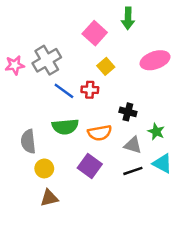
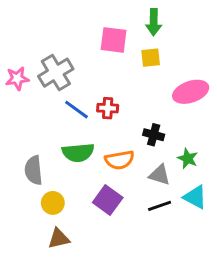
pink square: (95, 33) -> (114, 40), turned -35
pink ellipse: (155, 60) -> (191, 92), moved
yellow square: (106, 66) -> (151, 58), moved, turned 35

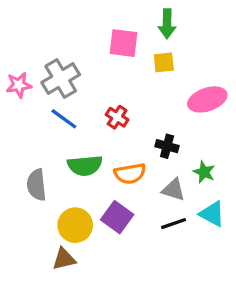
red cross: (108, 108) -> (117, 117), turned 30
blue line: (77, 110) -> (64, 119), moved
yellow circle: (53, 203) -> (75, 225), moved, size x1.4

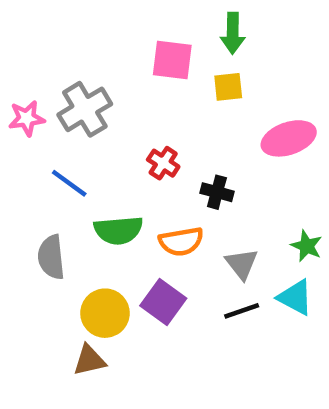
blue line: (64, 119) -> (69, 183), moved
black cross: (167, 146) -> (217, 192), moved
green star: (204, 172) -> (307, 246), moved
gray triangle: (173, 190) -> (242, 264), turned 35

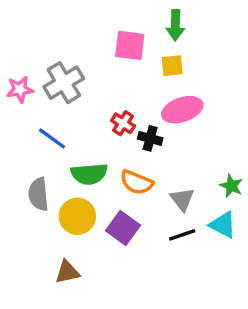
pink ellipse: (289, 138) -> (182, 110), moved
black cross: (217, 192) -> (150, 138), moved
orange semicircle: (181, 241) -> (137, 182), turned 32
yellow circle: (105, 313) -> (77, 216), moved

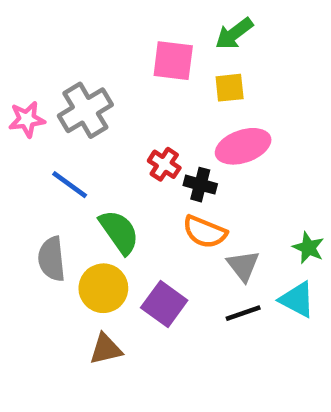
green arrow: (175, 25) -> (234, 34), turned 52
green semicircle: (89, 174) -> (119, 232), turned -120
orange semicircle: (137, 182) -> (205, 232), moved
brown triangle: (67, 272) -> (106, 349), moved

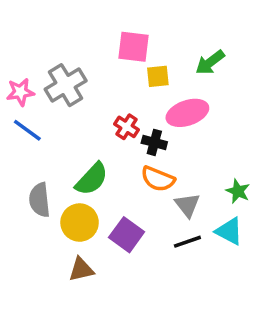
green arrow: (234, 34) -> (210, 62), moved
yellow square: (230, 88) -> (158, 76), moved
blue line: (70, 185) -> (27, 130), moved
green semicircle: (119, 232) -> (92, 179), turned 78

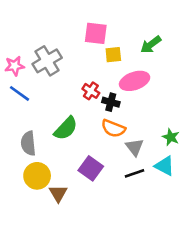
yellow circle: (80, 223) -> (37, 176), moved
brown triangle: (81, 269) -> (58, 193), turned -48

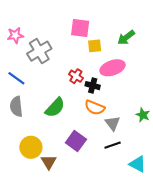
pink star: (15, 66) -> (15, 35), moved
gray semicircle: (28, 143) -> (16, 106), moved
cyan triangle: (165, 166) -> (138, 164), moved

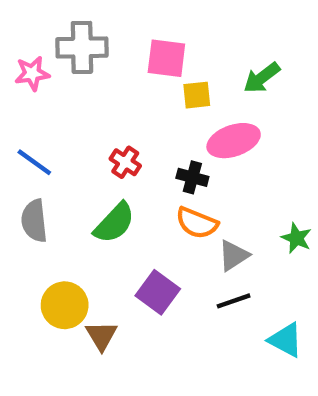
gray cross: (39, 51) -> (82, 47), moved, turned 30
red cross: (76, 76) -> (125, 162), moved
gray triangle: (113, 123) -> (234, 255), turned 35

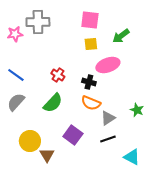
pink square: (166, 58) -> (90, 20), moved
gray semicircle: (34, 221) -> (16, 102), turned 48

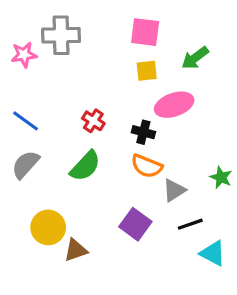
purple square: (73, 135) -> (135, 224), moved
black line: (108, 139) -> (190, 224), moved
brown triangle: (47, 155) -> (76, 250), turned 42

